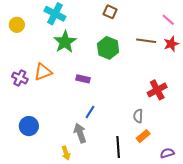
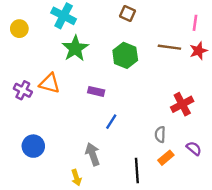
pink line: (168, 20) -> (195, 23), turned 56
orange triangle: (43, 72) -> (50, 83), turned 36
blue line: (90, 112) -> (111, 122), moved
purple semicircle: (167, 153) -> (194, 148), moved, turned 56

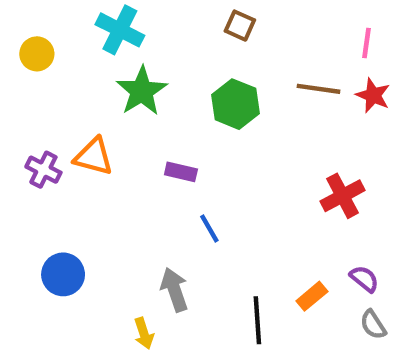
red star: (198, 51) -> (373, 95), turned -30
blue line: (111, 122) -> (209, 229), turned -63
gray semicircle: (160, 134) -> (373, 325), moved, turned -35

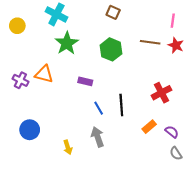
gray arrow: (174, 290) -> (98, 137), moved
orange rectangle: (312, 296) -> (149, 127), moved
black line: (257, 320) -> (121, 105), moved
yellow arrow: (144, 333) -> (68, 147), moved

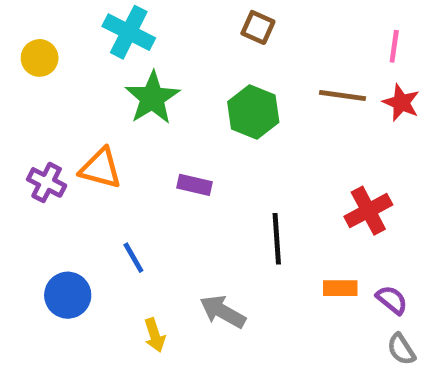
blue line: (99, 108) -> (133, 258), moved
orange rectangle: (149, 127) -> (340, 288), turned 40
gray arrow: (98, 137) -> (223, 312), turned -42

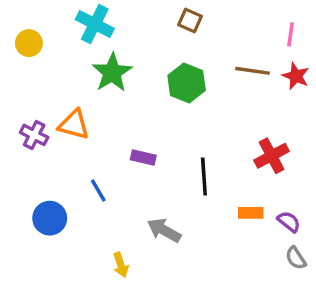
purple rectangle: (195, 185) -> (143, 157), moved
yellow arrow: (155, 335) -> (121, 265), moved

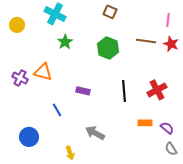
green star: (112, 73) -> (65, 42), size x0.7
black line: (204, 177) -> (124, 91), moved
blue circle: (50, 218) -> (29, 137), moved

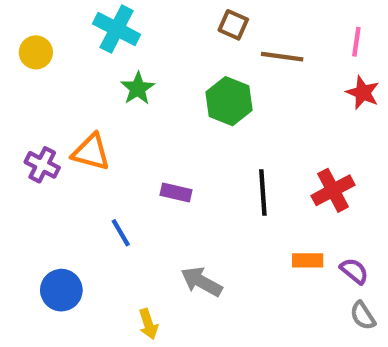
brown line: (146, 41) -> (282, 57), moved

